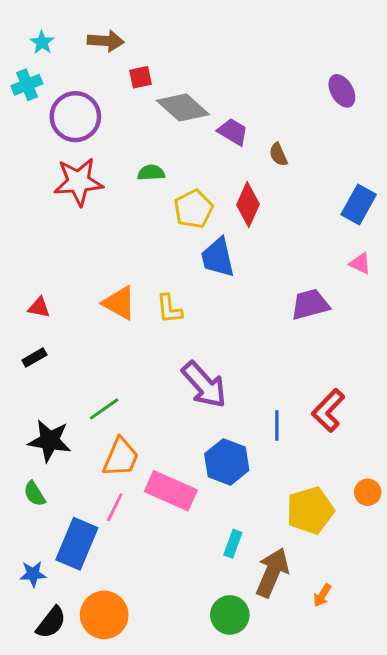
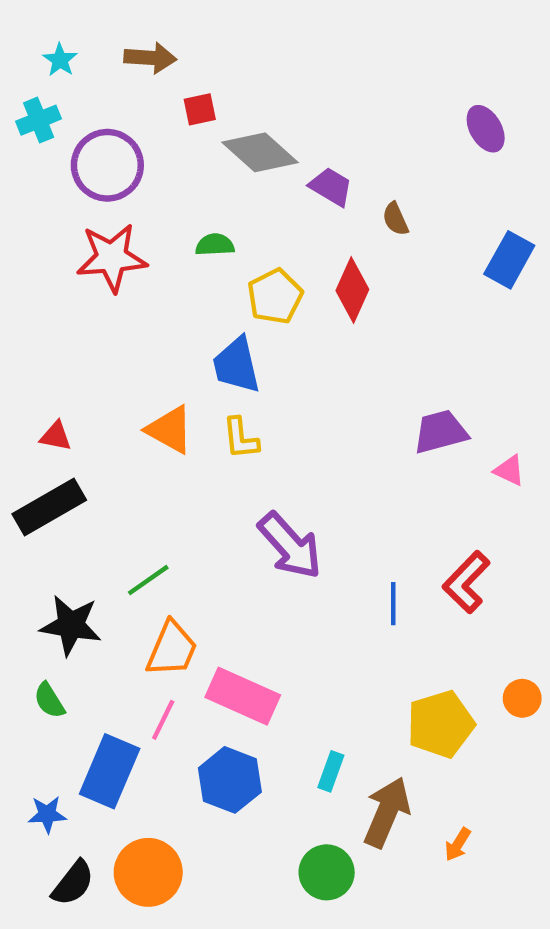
blue rectangle: (359, 204) -> (509, 260), moved
blue trapezoid: (218, 257) -> (236, 365), moved
pink triangle: (360, 264) -> (509, 470), moved
black rectangle: (34, 357) -> (49, 507), size x2.0
blue hexagon: (227, 462) -> (230, 780), moved

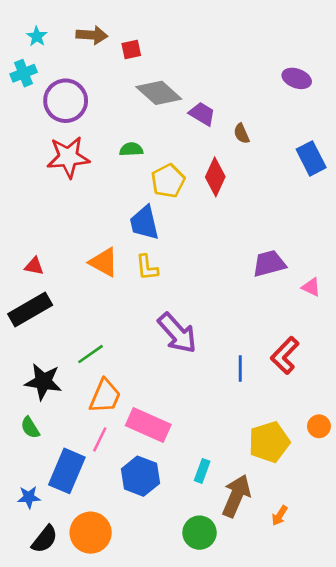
red square: (200, 109) -> (131, 50), moved
purple ellipse: (486, 129) -> (297, 78), turned -40
blue rectangle: (509, 260) -> (311, 158), turned -56

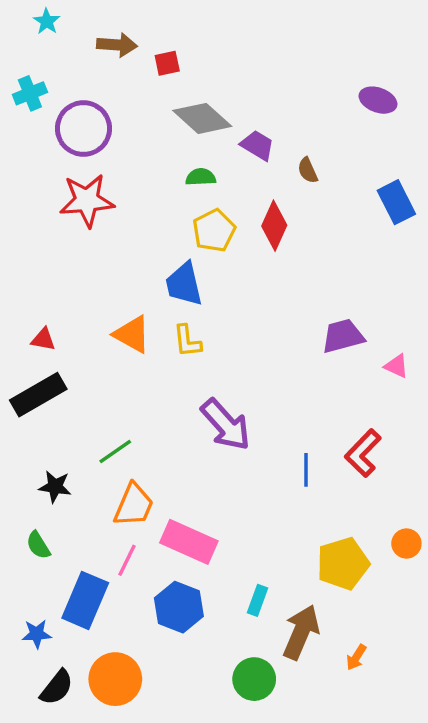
cyan star: (37, 36) -> (47, 21), moved
green semicircle: (131, 149) -> (201, 177), moved
black star: (43, 382) -> (55, 487), size x0.7

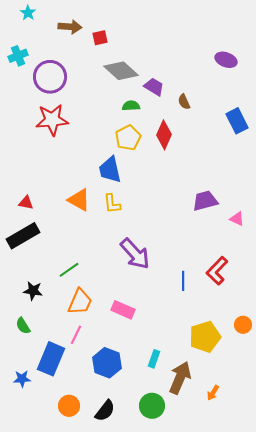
green semicircle: (201, 177) -> (131, 106), moved
pink rectangle: (189, 542) -> (123, 310), moved, size x0.7
orange circle: (115, 679) -> (69, 406), size x0.7
black semicircle: (57, 687) -> (105, 411), moved

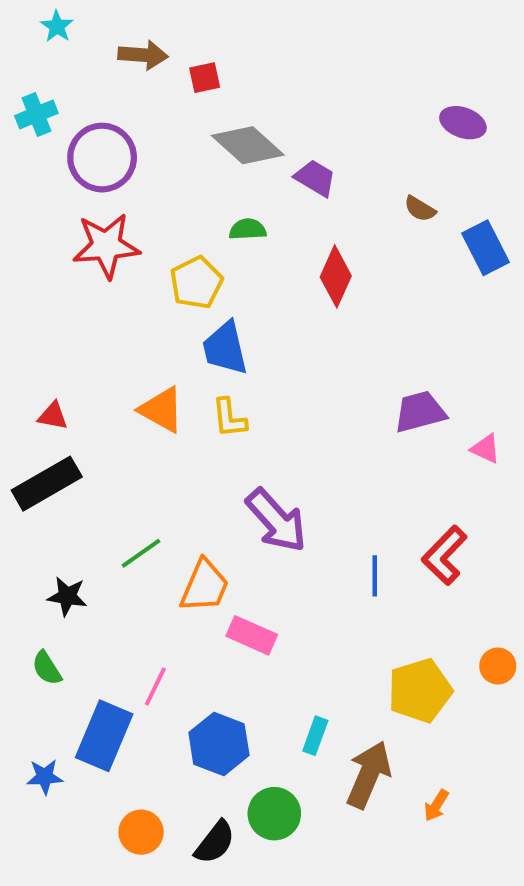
brown semicircle: (184, 102) -> (420, 209), moved, turned -35
green semicircle: (131, 106) -> (248, 229), moved
yellow pentagon: (128, 138) -> (196, 283), moved
orange trapezoid: (80, 302) -> (205, 586), moved
green circle: (152, 406) -> (274, 814), moved

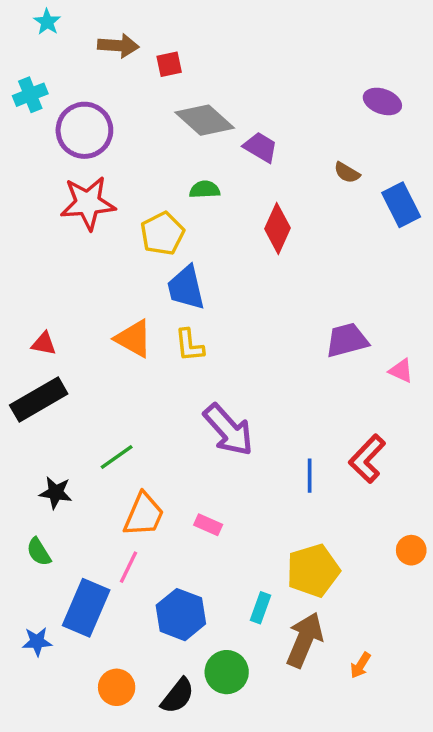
orange trapezoid: (205, 586) -> (144, 515), moved
pink rectangle: (252, 635) -> (208, 525), size x0.7
yellow pentagon: (420, 691) -> (313, 570), moved

